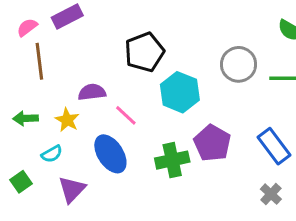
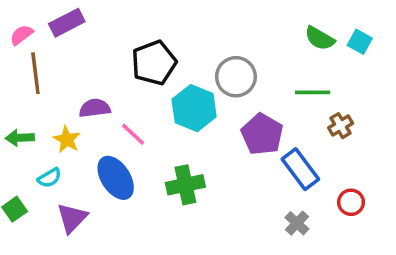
gray circle: (239, 64) -> (236, 77), moved
purple pentagon: (212, 143) -> (262, 134), moved

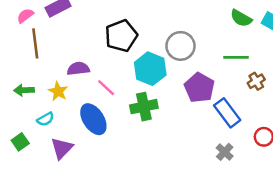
green cross: (185, 185) -> (144, 107), moved

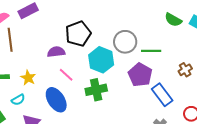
green line: (236, 57) -> (151, 51), moved
purple semicircle: (78, 69) -> (56, 52), moved

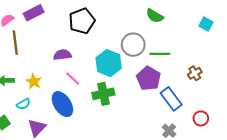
green semicircle: (173, 20) -> (155, 16), moved
black pentagon: (78, 34) -> (82, 21), moved

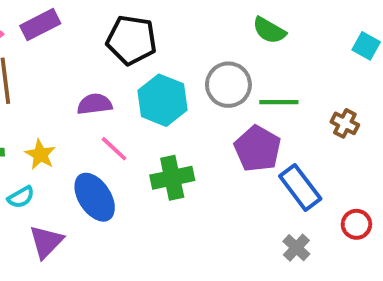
black pentagon: (82, 21) -> (131, 40), turned 30
cyan hexagon: (109, 63) -> (163, 100), moved
brown cross: (195, 73) -> (345, 123), moved, turned -32

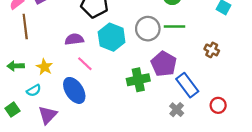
green line: (279, 102) -> (174, 26), moved
green cross: (172, 178) -> (138, 80), moved
gray cross: (296, 248) -> (177, 110), moved

